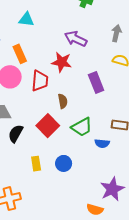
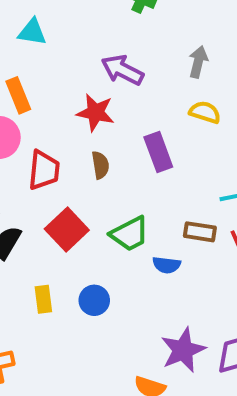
red trapezoid: (40, 81) -> (44, 170), moved
brown semicircle: (63, 101) -> (100, 165), moved

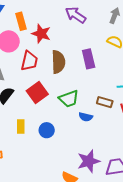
red star: (95, 113) -> (41, 34), moved
brown semicircle: (100, 165) -> (58, 62), size x1.6

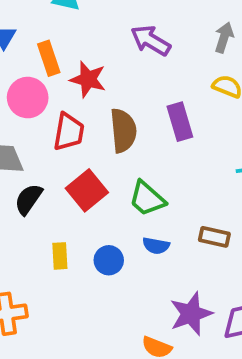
green trapezoid: (69, 99) -> (147, 199), turned 65
brown rectangle: (105, 102) -> (214, 237), moved
blue semicircle: (86, 117) -> (156, 246), moved

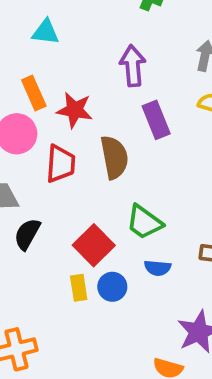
purple arrow: (151, 40) -> (133, 66), turned 60
purple rectangle: (180, 122) -> (156, 120), moved
red square: (87, 190) -> (94, 245), moved
yellow rectangle: (60, 256) -> (79, 288), moved

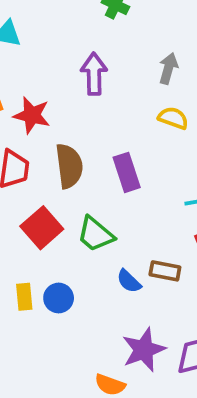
purple rectangle: (156, 120) -> (127, 172), moved
red square: (94, 245) -> (42, 228), moved
blue semicircle: (158, 268) -> (129, 281), moved, turned 35

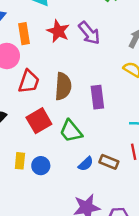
purple arrow: (94, 74) -> (89, 33), turned 130
red star: (32, 115) -> (58, 31), moved
blue semicircle: (129, 281) -> (86, 164), turned -98

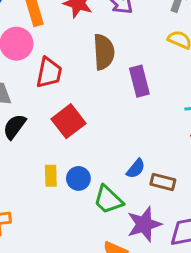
brown semicircle: (63, 86) -> (104, 52), moved
green trapezoid: (71, 131) -> (108, 200), moved
brown rectangle: (109, 162) -> (163, 182), moved

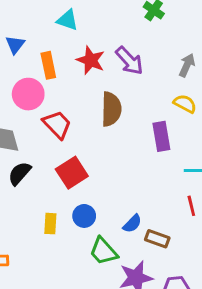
red trapezoid: (49, 73) -> (57, 125), turned -60
purple rectangle: (139, 81) -> (161, 136), moved
blue circle: (78, 178) -> (84, 216), moved

